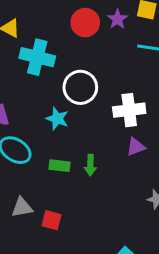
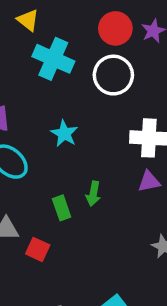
white circle: (80, 87) -> (113, 75), moved
green rectangle: (60, 166) -> (62, 208), moved, turned 54

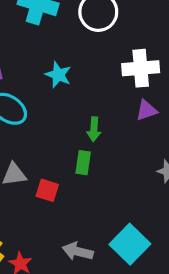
green rectangle: (62, 208) -> (83, 163), moved, turned 35

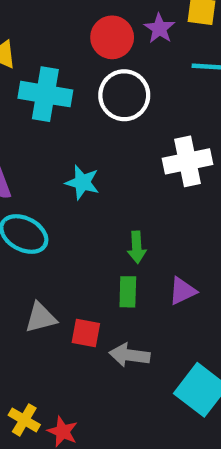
purple triangle: (146, 110) -> (182, 291), moved
gray arrow: (78, 251) -> (130, 355), moved

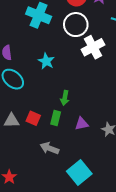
white cross: (187, 161) -> (93, 47), moved, turned -30
red square: (86, 333) -> (33, 118), moved

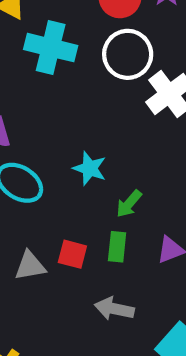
cyan star: (46, 61) -> (90, 168), moved
green arrow: (65, 98) -> (129, 204), turned 40

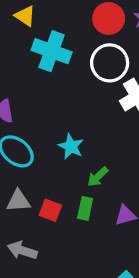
gray triangle: (30, 266) -> (18, 201), moved
gray arrow: (114, 309) -> (22, 250), moved

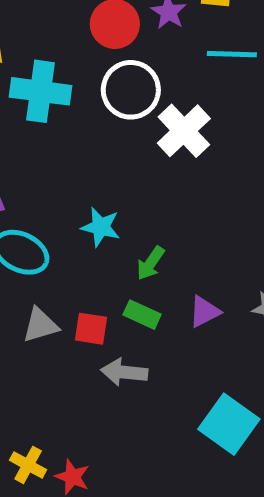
green rectangle: (85, 208) -> (142, 315), turned -65
gray arrow: (22, 250) -> (124, 372), moved

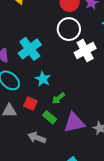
cyan cross: (41, 91) -> (30, 49), moved, turned 30
purple triangle: (204, 312) -> (74, 123), size x1.6
red square: (91, 329) -> (30, 104), moved

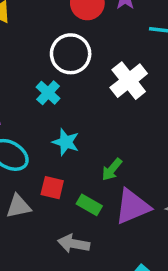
white circle: (69, 29) -> (71, 54), moved
cyan cross: (30, 49) -> (48, 93), moved, size x0.6
green arrow: (58, 98) -> (112, 169), moved

